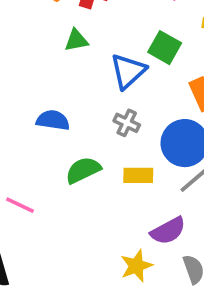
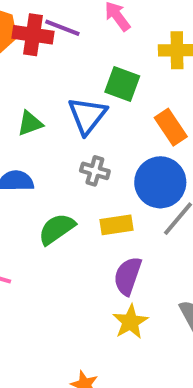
green triangle: (76, 40) -> (30, 123), moved
purple semicircle: (168, 231) -> (128, 276), moved, turned 147

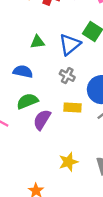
green semicircle: (57, 229) -> (27, 101), moved
purple semicircle: (128, 276) -> (42, 120), moved

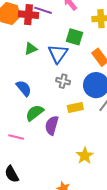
green triangle: (38, 42) -> (31, 49), moved
blue semicircle: (23, 72) -> (24, 88), turned 54

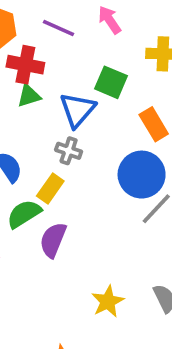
red cross: (29, 15) -> (25, 65), moved
gray cross: (63, 81) -> (69, 151), moved
yellow rectangle: (75, 108) -> (50, 189), moved, turned -49

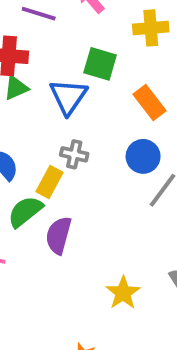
gray cross: (69, 151) -> (74, 154), moved
blue circle: (142, 175) -> (143, 156), size x0.7

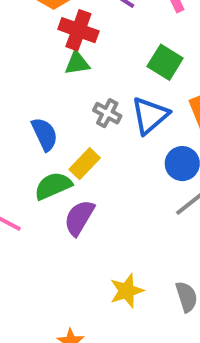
blue triangle: (68, 97) -> (150, 115), moved
gray cross: (74, 154) -> (107, 113), moved

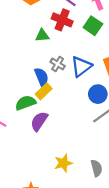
red cross: (78, 30) -> (62, 20), moved
green square: (165, 62) -> (93, 26), moved
blue semicircle: (45, 134) -> (41, 77), moved

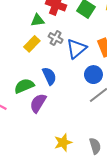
gray cross: (58, 64) -> (56, 38), moved
blue semicircle: (41, 77) -> (49, 76), moved
yellow rectangle: (44, 91) -> (32, 44), moved

